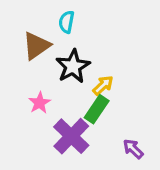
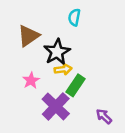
cyan semicircle: (67, 22) -> (74, 17), moved
yellow arrow: (103, 85) -> (63, 69), moved, turned 35

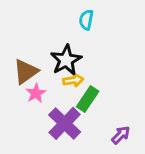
brown triangle: (28, 36) -> (26, 72), moved
purple arrow: (104, 116) -> (121, 135), turned 91

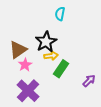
purple cross: (65, 123) -> (28, 91), moved
purple arrow: (121, 135) -> (89, 81), moved

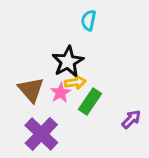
brown triangle: (18, 50) -> (31, 90), moved, turned -36
pink star: (25, 65) -> (60, 93), moved

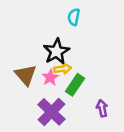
purple arrow: (131, 119) -> (102, 108), moved, turned -56
purple cross: (41, 134) -> (52, 112), moved

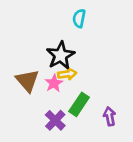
green rectangle: (75, 85) -> (79, 104), moved
purple cross: (52, 112) -> (55, 120), size x0.7

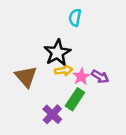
pink star: (54, 83) -> (81, 77), moved
purple arrow: (110, 116) -> (100, 77), moved, turned 132

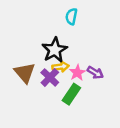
purple cross: (52, 114) -> (50, 77), moved

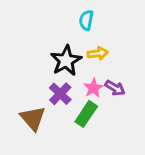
yellow arrow: (61, 67) -> (98, 53), moved
brown triangle: (25, 73) -> (33, 118), moved

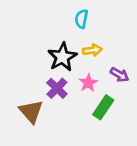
purple arrow: (115, 88) -> (120, 75), moved
green rectangle: (86, 114) -> (103, 107), moved

